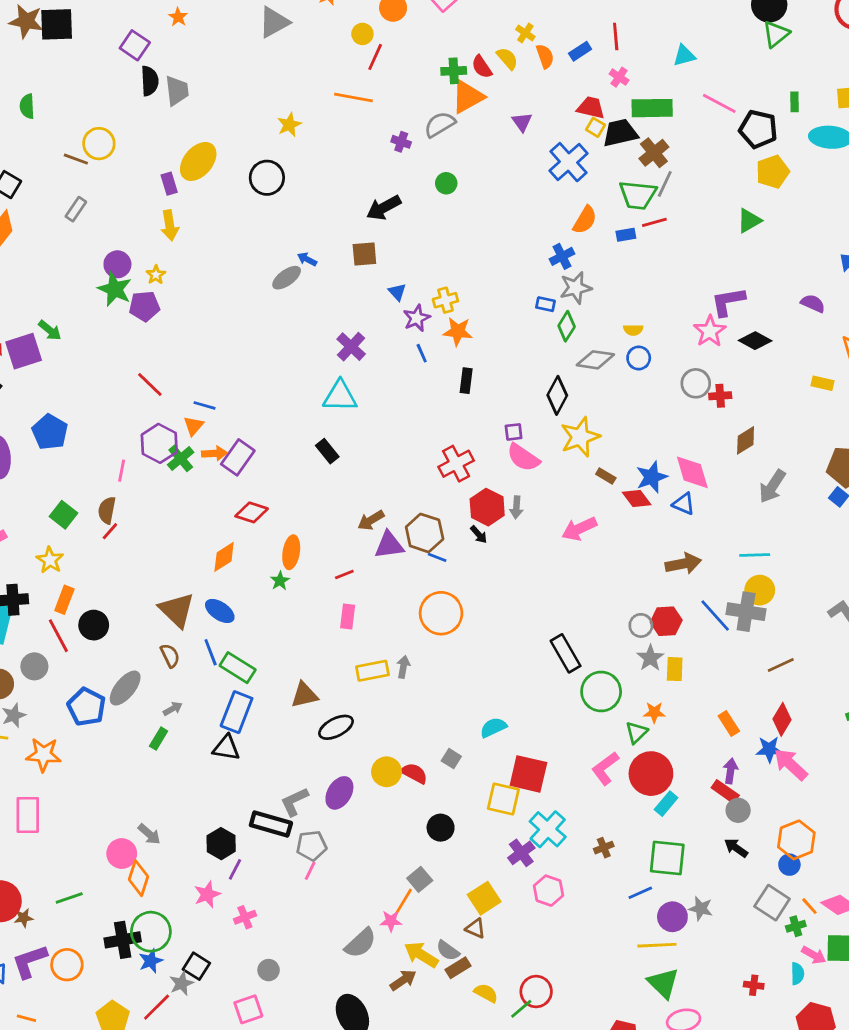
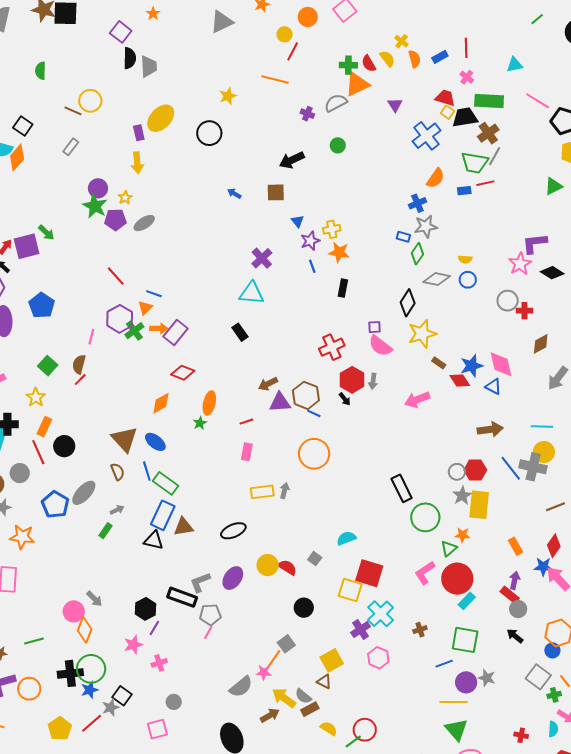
gray ellipse: (287, 278) -> (144, 223), moved
yellow rectangle: (675, 669) -> (479, 505), size x1.6
brown triangle: (304, 695) -> (183, 527), moved

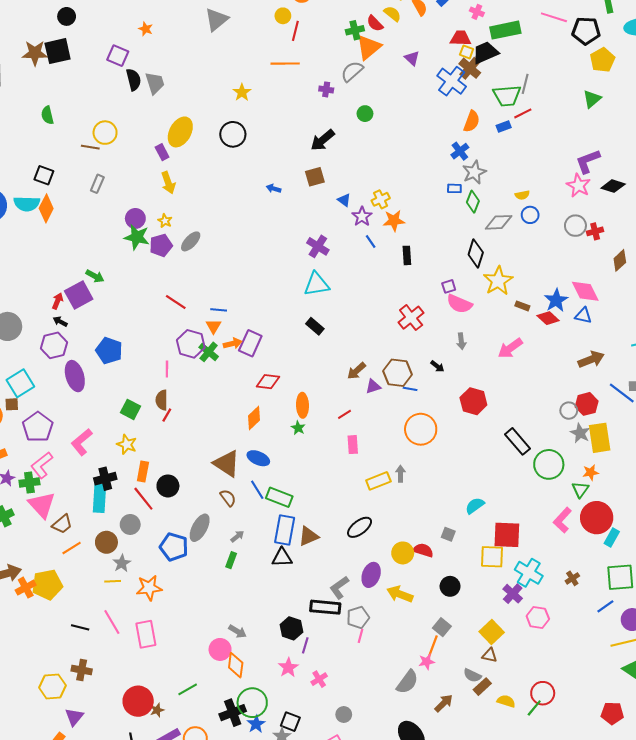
brown cross: (488, 133) -> (470, 68), moved
red hexagon: (352, 380) -> (473, 401), moved
purple triangle: (280, 402) -> (373, 386), size x0.7
yellow arrow: (284, 698) -> (400, 594), moved

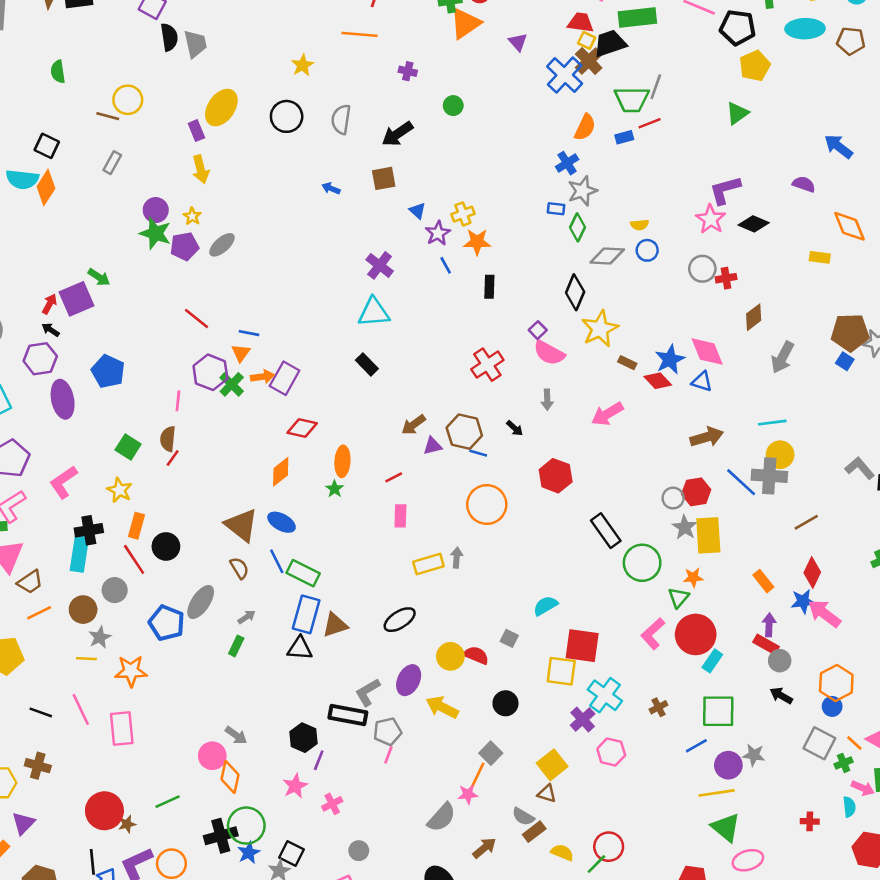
gray semicircle: (352, 71) -> (341, 119), moved, turned -45
purple square: (449, 286) -> (538, 330), turned -32

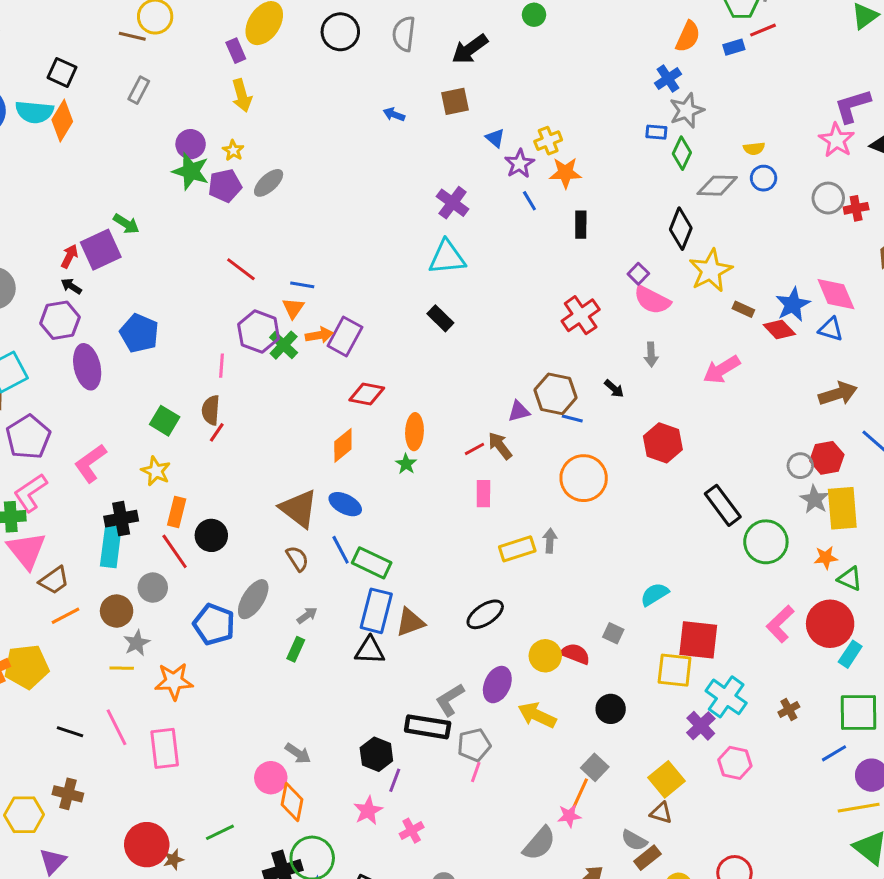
brown arrow: (413, 425) -> (500, 446), moved, turned 90
green triangle: (679, 598) -> (850, 579), moved, turned -45

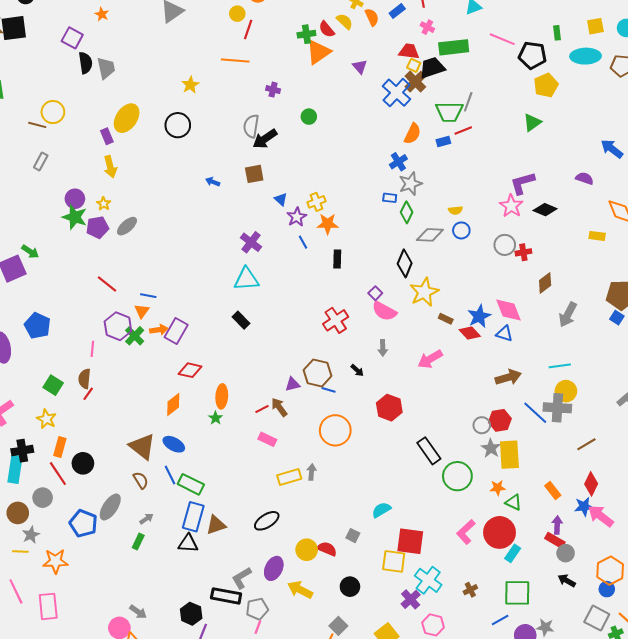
gray semicircle: (404, 34) -> (251, 126), moved
pink rectangle: (483, 494) -> (267, 439), turned -66

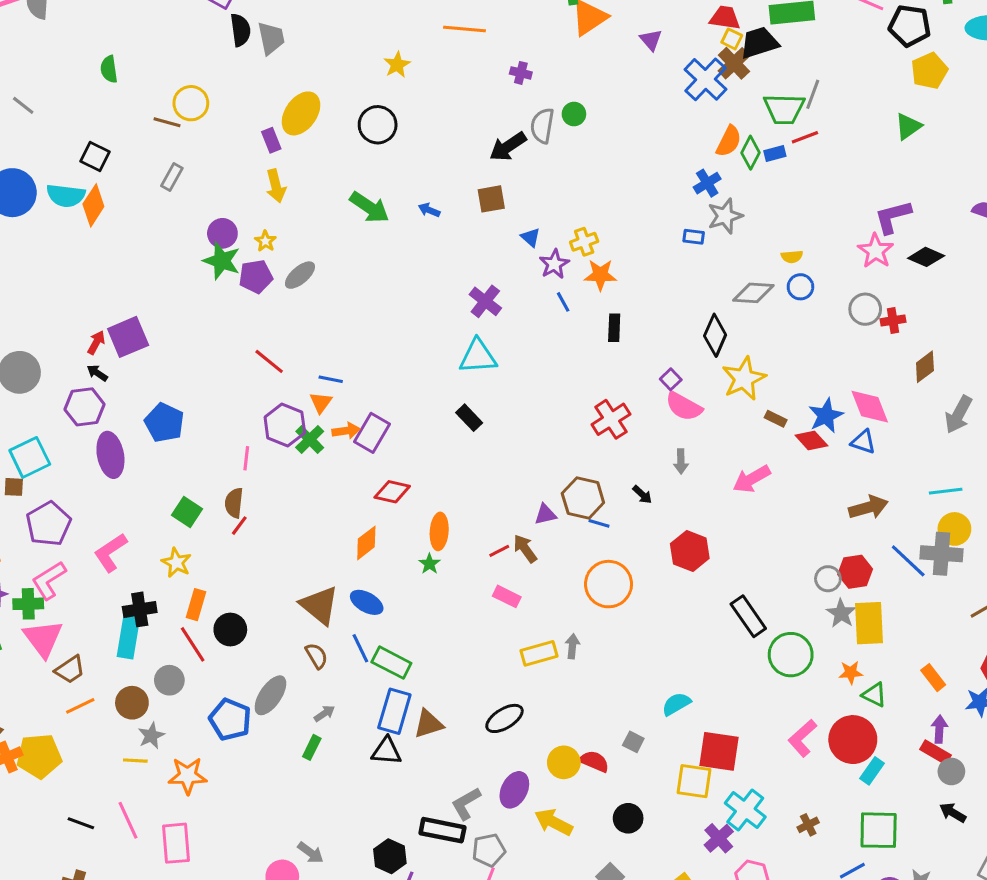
gray semicircle: (251, 126) -> (542, 126), moved
green diamond: (407, 212) -> (750, 153), moved
green arrow: (30, 252) -> (369, 207), moved, size x1.5

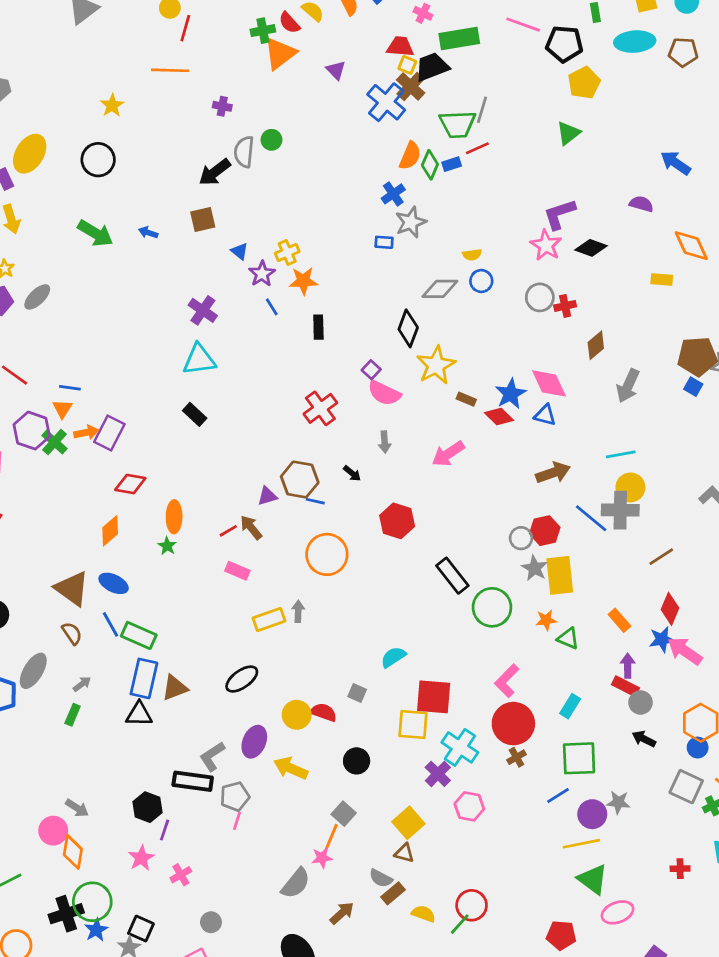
red circle: (853, 740) -> (513, 724), moved

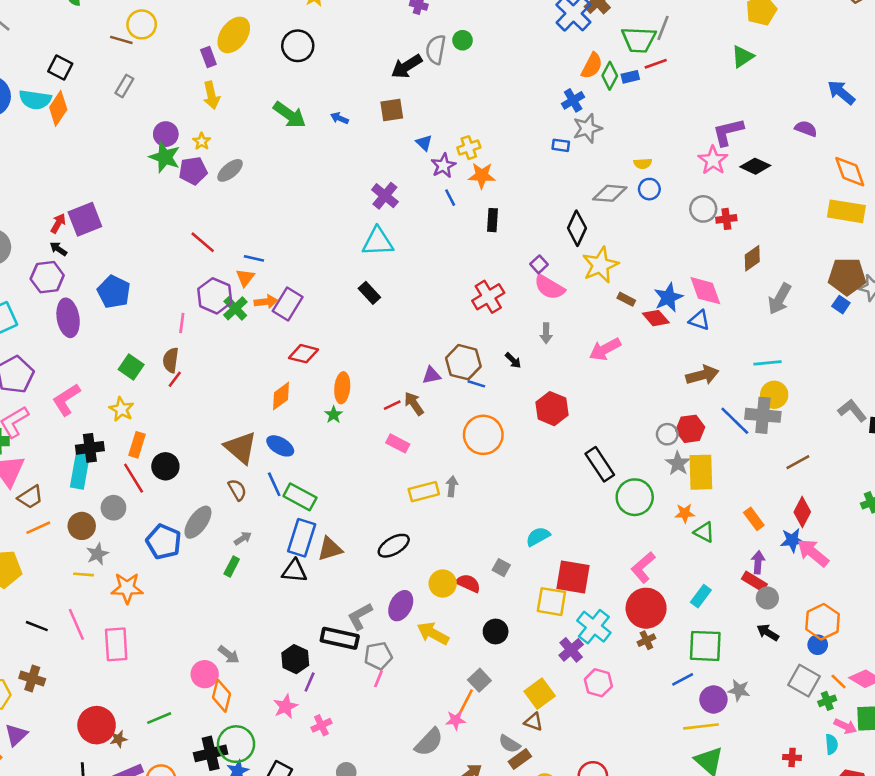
yellow rectangle: (662, 280) -> (846, 211), moved, size x1.8

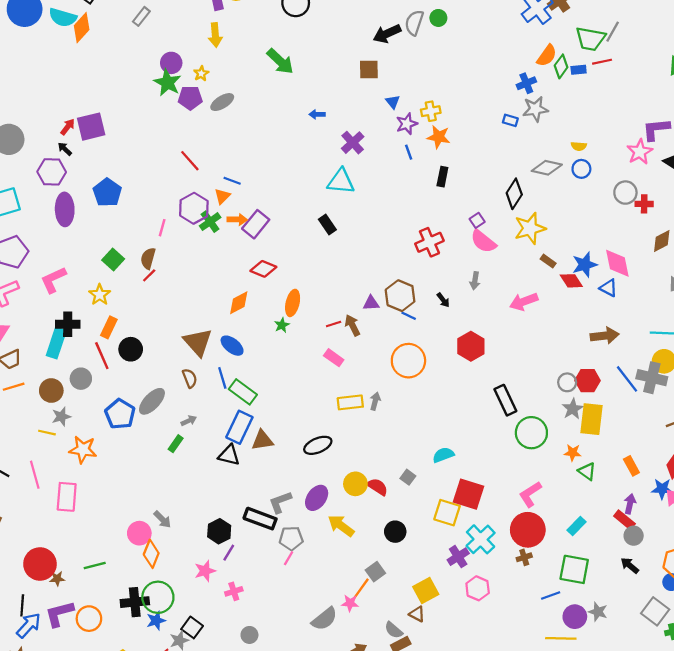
blue arrow: (339, 118) -> (317, 114), moved, turned -32

